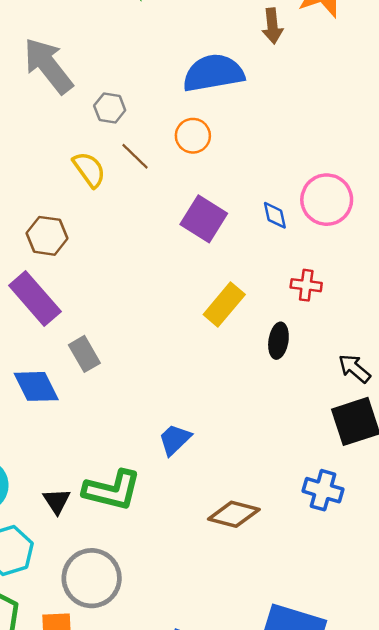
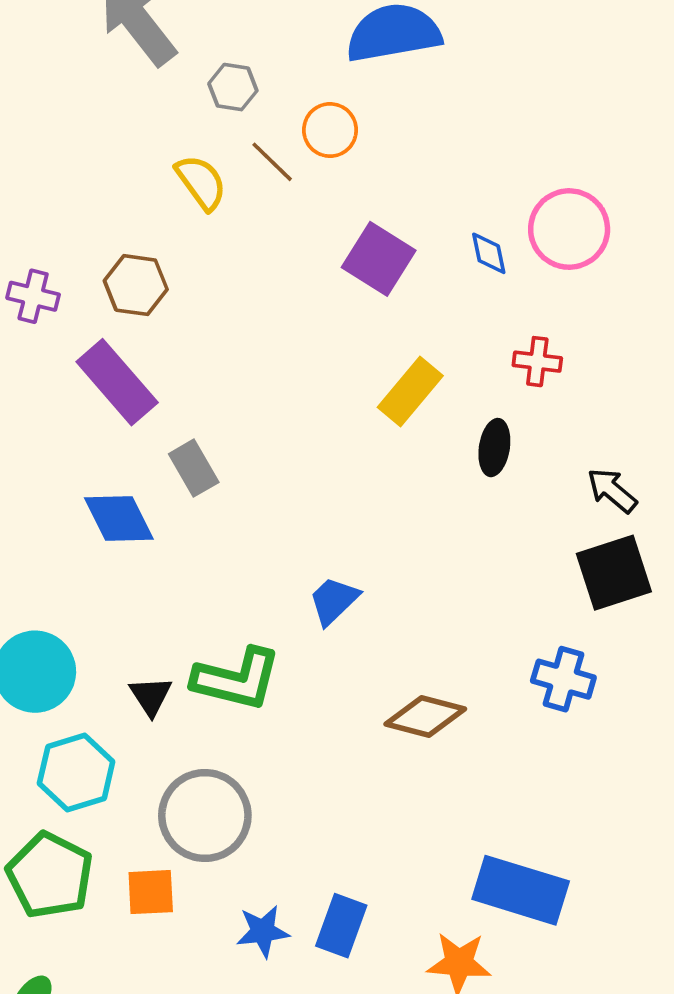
orange circle: (193, 136) -> (330, 130), moved

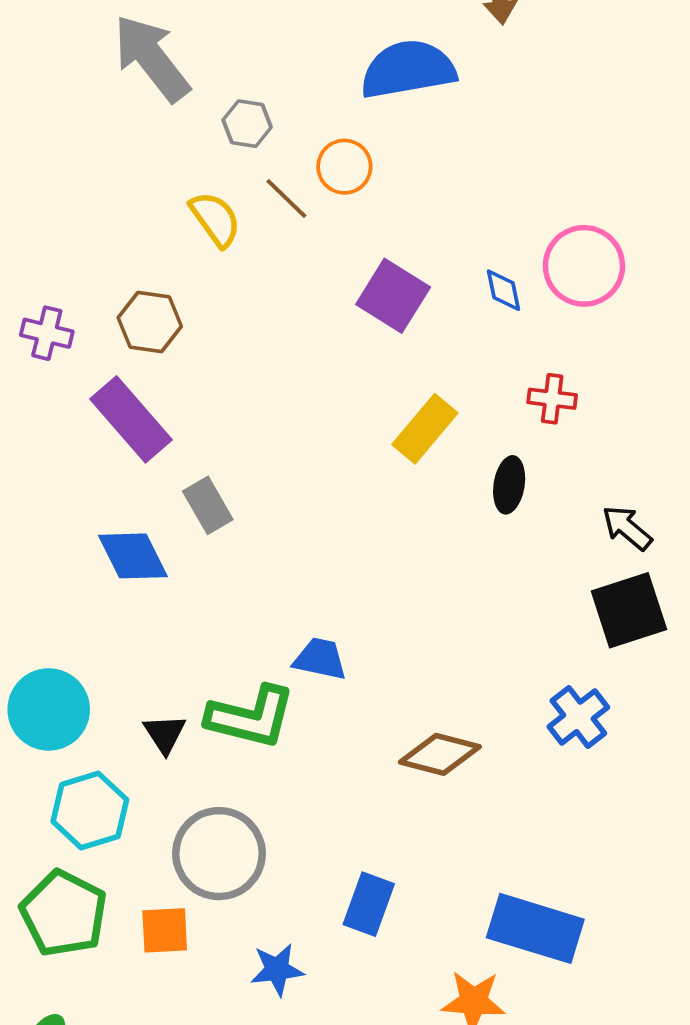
blue trapezoid: (334, 601) -> (320, 659), moved, turned 56
blue cross: (563, 679) -> (578, 717), turned 36
blue rectangle: (341, 926) -> (369, 904), moved

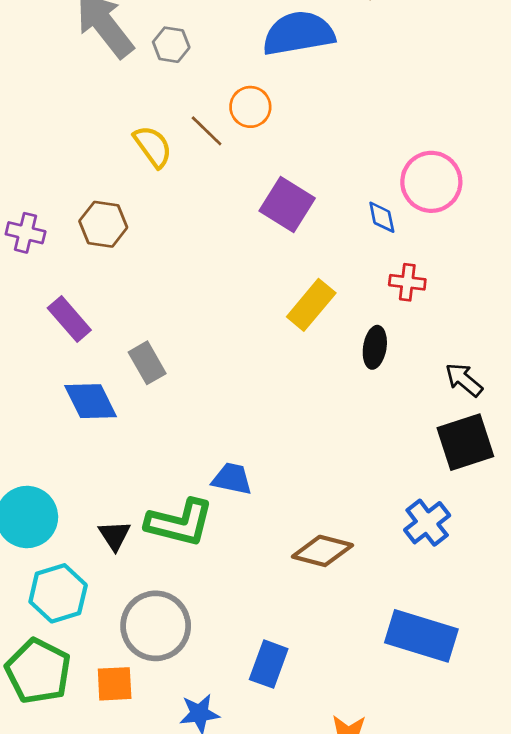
gray hexagon: (247, 124) -> (171, 45), moved
blue diamond: (503, 290) -> (382, 217), moved
purple rectangle: (131, 419) -> (69, 319), moved, size x0.7
blue rectangle: (535, 928) -> (421, 636), moved

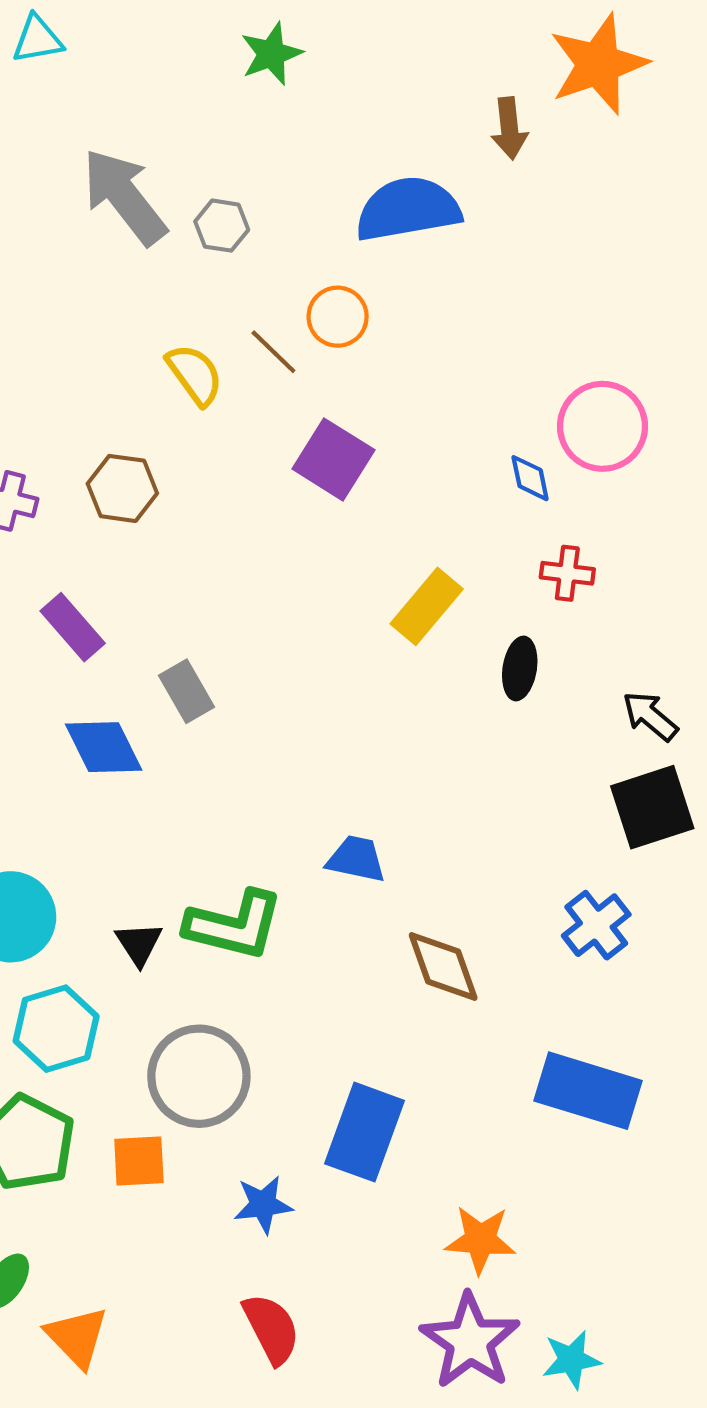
purple square: (287, 204) -> (333, 459), moved
blue trapezoid: (232, 479) -> (356, 859), moved
brown diamond: (322, 551) -> (443, 967), turned 56
blue rectangle: (269, 664) -> (364, 1132), size x1.4

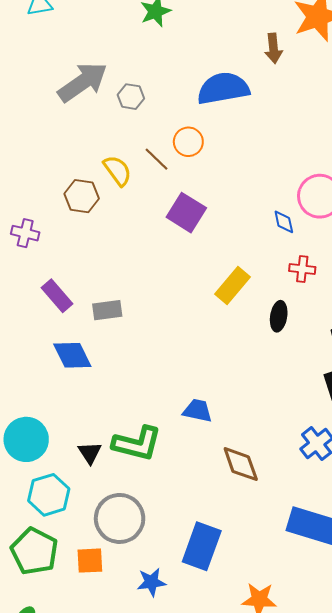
gray arrow: (124, 197) -> (83, 82), turned 93
brown hexagon: (122, 488) -> (82, 196), moved
gray rectangle: (187, 691) -> (107, 310), moved, turned -68

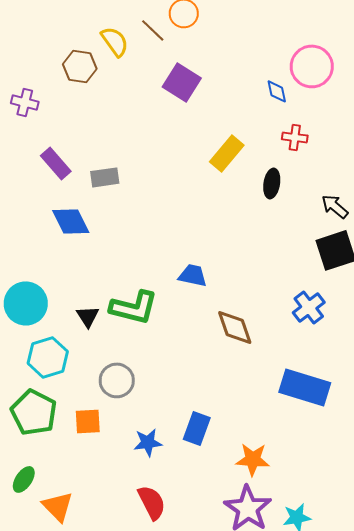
gray circle: (120, 518) -> (117, 380), size x0.7
blue rectangle: (202, 546) -> (197, 428), moved, size x0.7

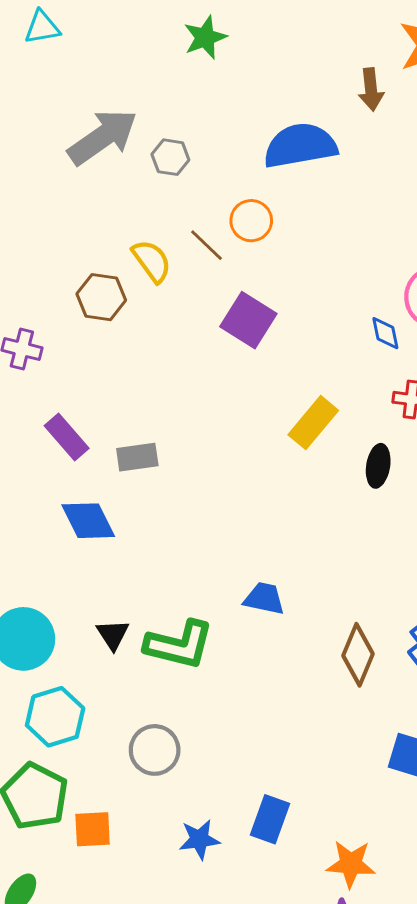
black triangle: (88, 316) -> (113, 635), moved
brown diamond: (235, 327) -> (358, 655), moved, turned 42
orange square: (88, 421) -> (93, 829), moved

